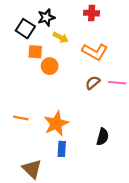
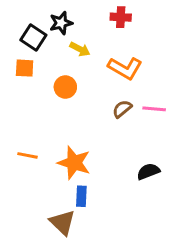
orange square: (35, 52) -> (25, 68), moved
orange star: (56, 124) -> (74, 163), turned -30
black semicircle: (103, 137) -> (148, 171), moved, turned -126
brown triangle: (32, 169) -> (62, 222), moved

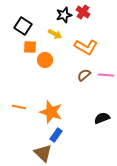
red cross: (121, 17) -> (83, 12), turned 32
black star: (61, 23) -> (64, 15), moved
orange square: (25, 68) -> (30, 47), moved
blue rectangle: (81, 196) -> (56, 135), turned 32

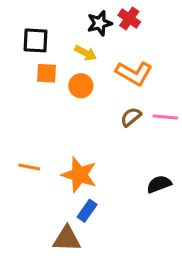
black square: (23, 26) -> (36, 40), turned -30
orange circle: (45, 60) -> (81, 86), moved
brown triangle: (43, 153) -> (67, 239), turned -42

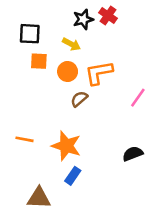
orange L-shape: (134, 73) -> (99, 73), moved, turned 140
brown semicircle: (131, 117) -> (79, 99), moved
pink line: (165, 117) -> (138, 98), turned -60
brown triangle: (67, 239) -> (39, 198), moved

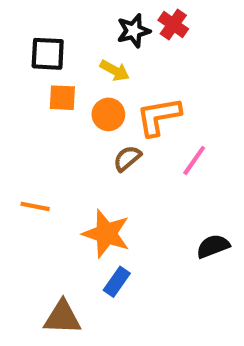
pink line: (138, 98) -> (194, 160), moved
orange line: (25, 139) -> (35, 206), moved

